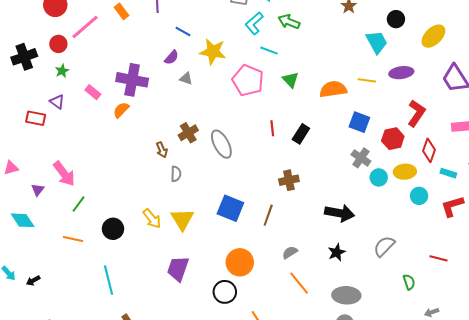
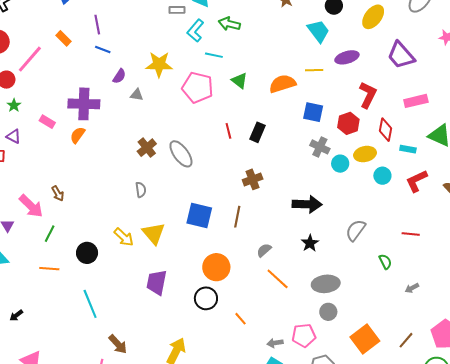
blue line: (183, 31) -> (103, 49), moved
brown arrow: (162, 150) -> (58, 193), moved

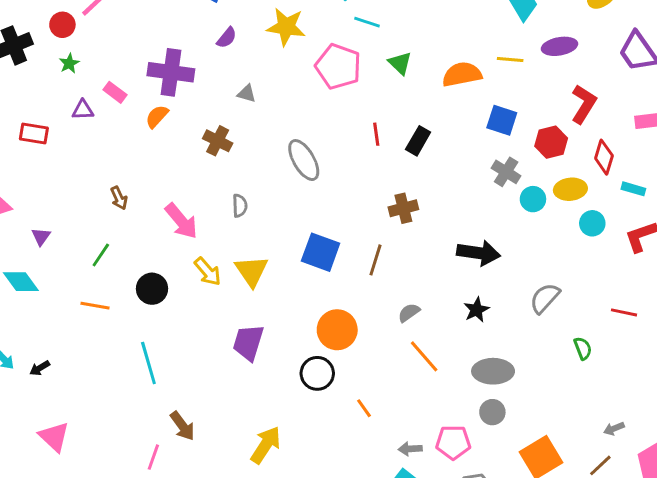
gray triangle: (137, 95) -> (247, 94), moved
purple triangle: (14, 136) -> (83, 110), moved, turned -35
brown cross: (147, 148) -> (218, 141), moved, turned -30
pink arrow: (31, 206) -> (181, 221), moved
gray arrow: (412, 288) -> (614, 429), moved

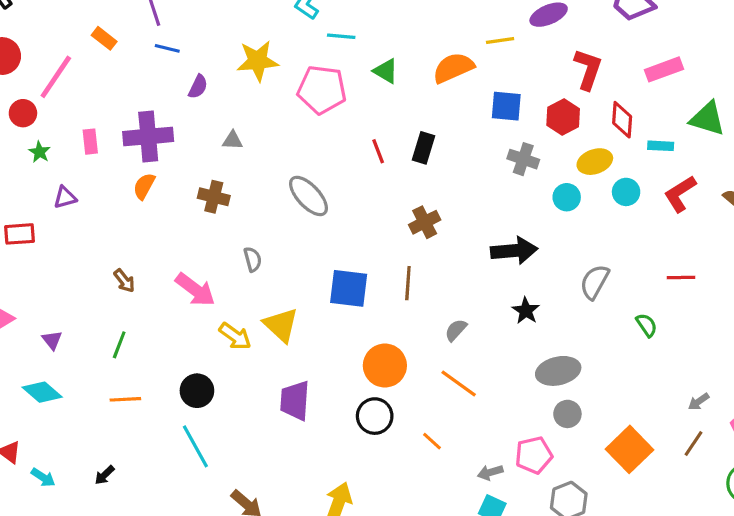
pink rectangle: (115, 92) -> (90, 142), moved, turned 60
cyan circle: (533, 199) -> (567, 197), moved
black circle: (152, 289) -> (197, 391), moved
orange line: (424, 356) -> (459, 384), moved
black arrow: (40, 368) -> (105, 475), moved

